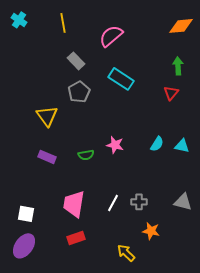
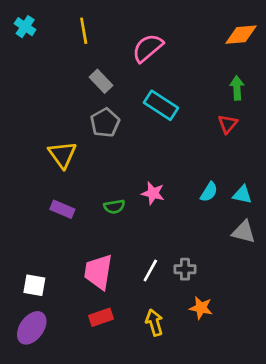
gray triangle: (183, 202) -> (244, 232), moved
yellow arrow: (126, 253) -> (154, 323), moved, turned 30

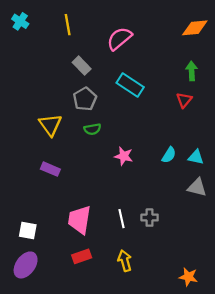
green semicircle: (114, 207) -> (92, 129), moved
white line: (150, 271) -> (122, 219), turned -42
orange star: (201, 308) -> (188, 277), moved

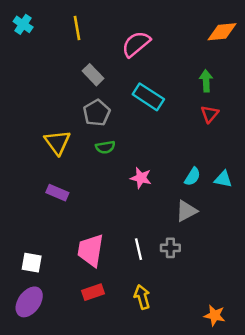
green arrow: (192, 71) -> (206, 81), moved
gray triangle: (197, 187) -> (186, 211), moved, turned -42

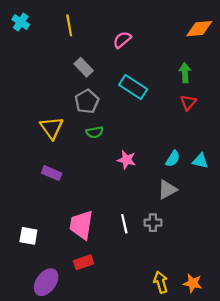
pink semicircle: (136, 44) -> (122, 40), size x0.7
yellow arrow: (142, 297) -> (161, 282), moved
purple ellipse: (29, 302) -> (46, 282), moved

